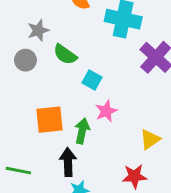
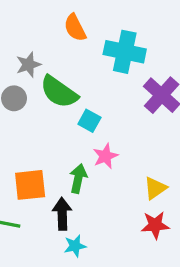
green semicircle: (65, 54) -> (59, 92), size x1.4
orange square: (50, 120) -> (30, 185), moved
red star: (134, 176) -> (155, 225), moved

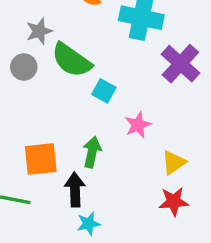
pink star: (105, 156) -> (138, 125), moved

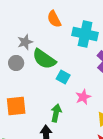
orange square: (41, 159) -> (16, 106), moved

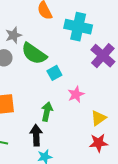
cyan square: (63, 77) -> (54, 73), turned 32

